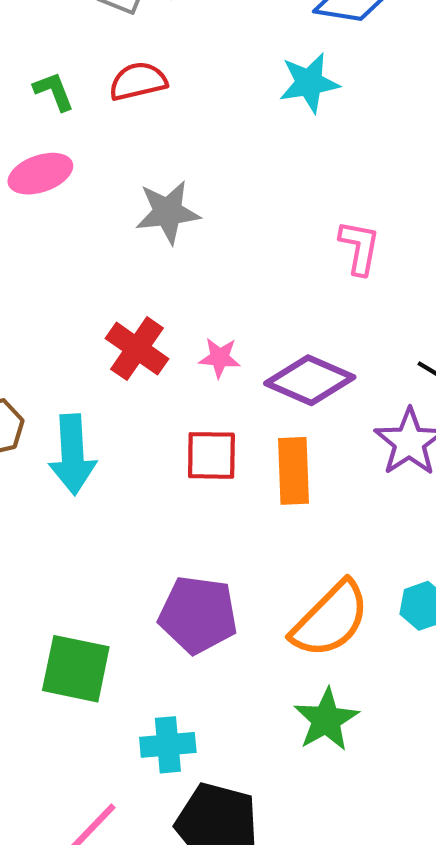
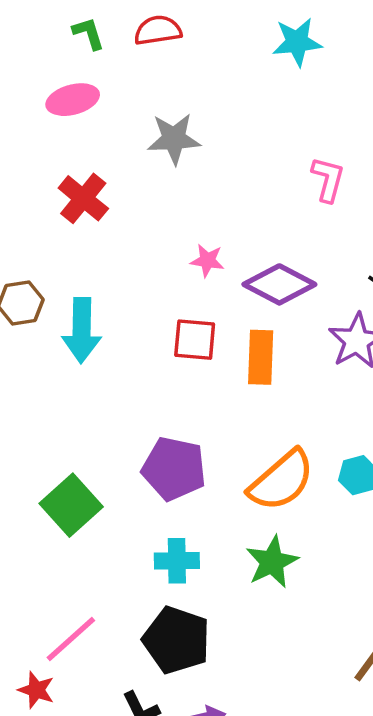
red cross: (137, 349) -> (83, 198), moved
green square: (76, 669) -> (71, 505), turned 32
cyan cross: (168, 745) -> (177, 561), moved

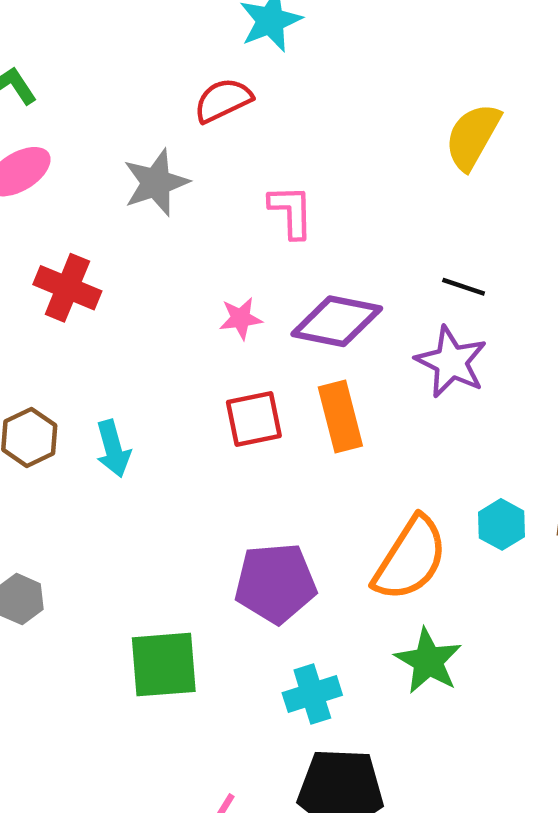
red semicircle: (158, 30) -> (223, 100), moved
pink L-shape: (328, 179) -> (291, 212), moved
cyan arrow: (82, 330) -> (113, 449), size x0.7
green square: (71, 505) -> (164, 665), turned -36

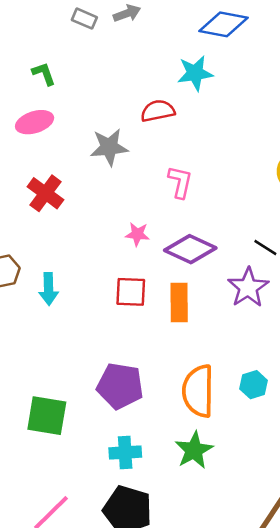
orange semicircle: (410, 559) -> (198, 391), turned 134

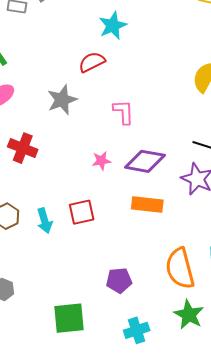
red square: (131, 292) -> (82, 212), moved
orange rectangle: (179, 302) -> (147, 204), turned -68
purple pentagon: (120, 386) -> (119, 280), size x0.7

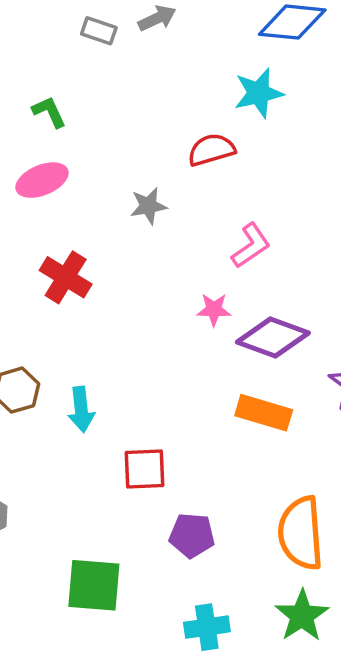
gray star: (62, 100) -> (148, 206), size x0.7
pink L-shape: (123, 112) -> (251, 246), turned 48
pink star: (101, 161) -> (214, 310), moved
red square: (82, 212) -> (145, 469), moved

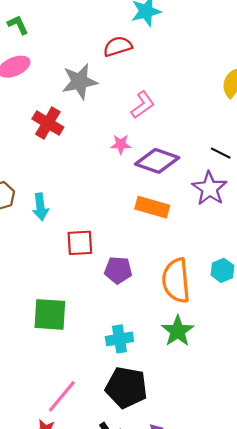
gray star: (148, 206) -> (80, 81), size x1.6
red cross: (66, 277) -> (48, 123), moved
purple pentagon: (192, 535) -> (118, 270), moved

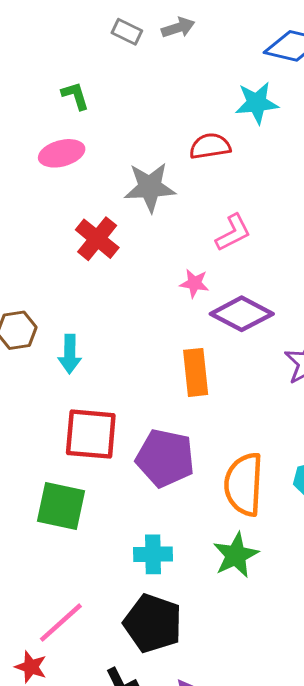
orange rectangle: (152, 207) -> (196, 372), moved, turned 60
red square: (80, 243) -> (91, 434), moved, size x1.4
purple pentagon: (118, 270) -> (165, 458), size x1.5

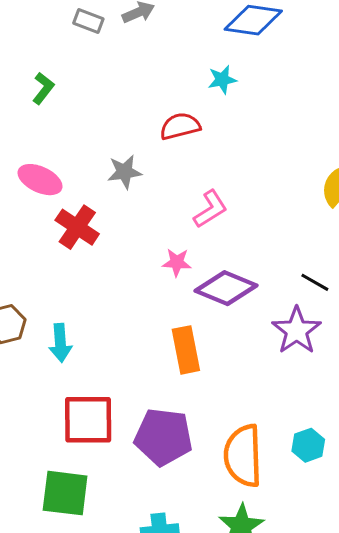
green L-shape: (75, 96) -> (43, 88), turned 60
cyan star: (257, 103) -> (222, 80), size x0.7
pink ellipse: (62, 153) -> (40, 180), moved, turned 45
gray star: (150, 187) -> (124, 172), size x0.7

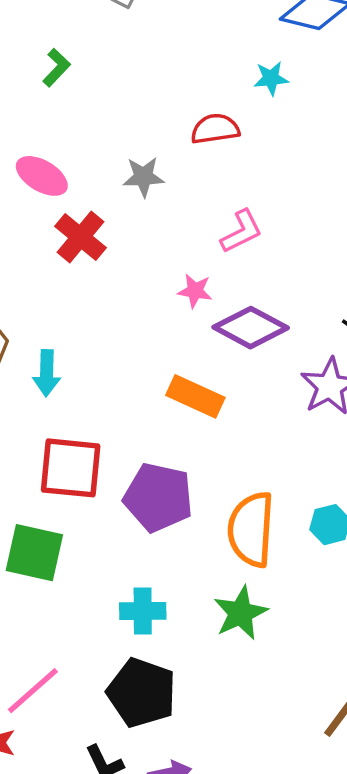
orange rectangle: (186, 350) -> (195, 396), turned -60

